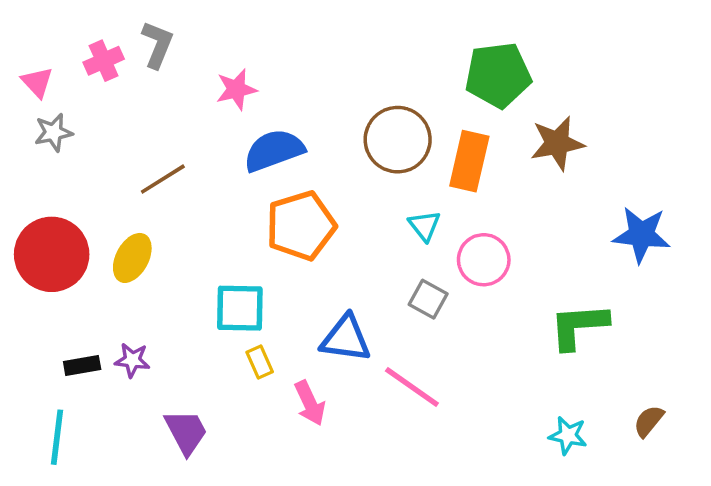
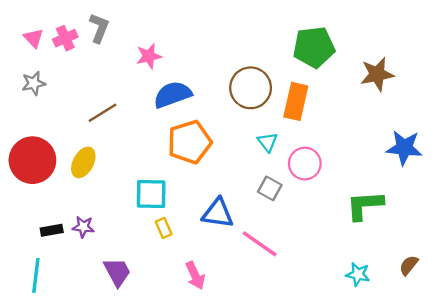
pink triangle: (37, 82) -> (34, 38), moved
brown star: (557, 143) -> (377, 74), moved
pink arrow: (310, 403) -> (195, 275), moved

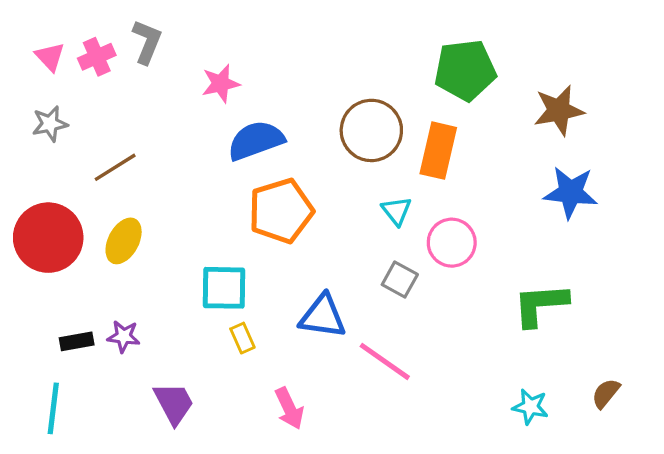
brown line: (103, 113) -> (115, 167), moved
blue star: (404, 148) -> (571, 192), moved

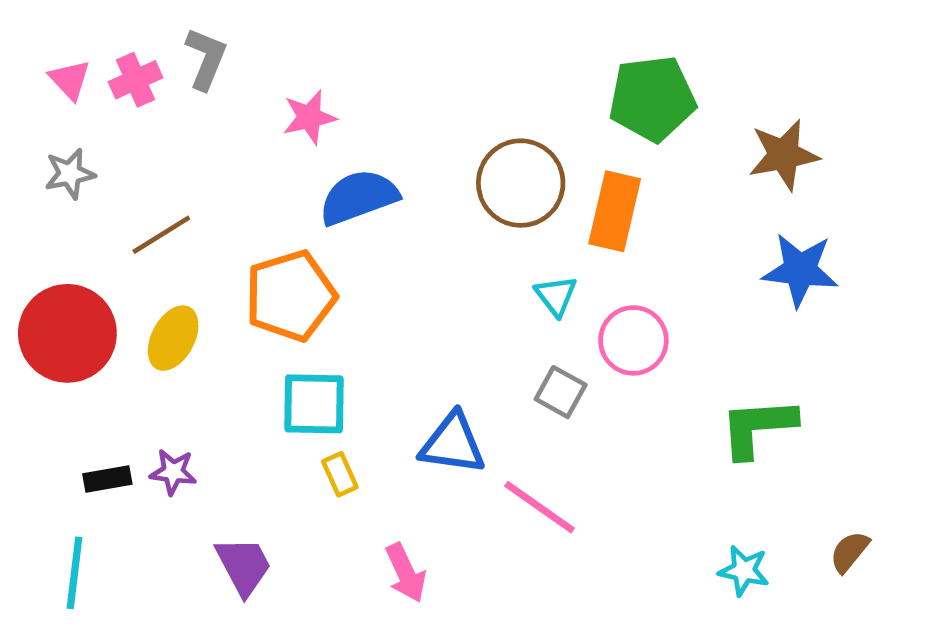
orange pentagon: (281, 211) -> (291, 296), moved

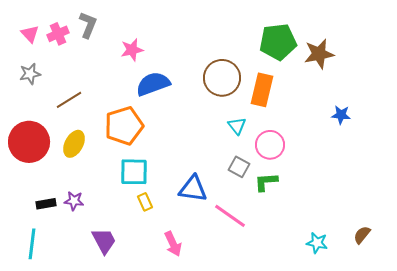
brown star: (784, 155) -> (319, 54), moved
blue star: (800, 270) -> (341, 115), size x0.6
green L-shape: (758, 427) -> (266, 182), moved, size x0.7

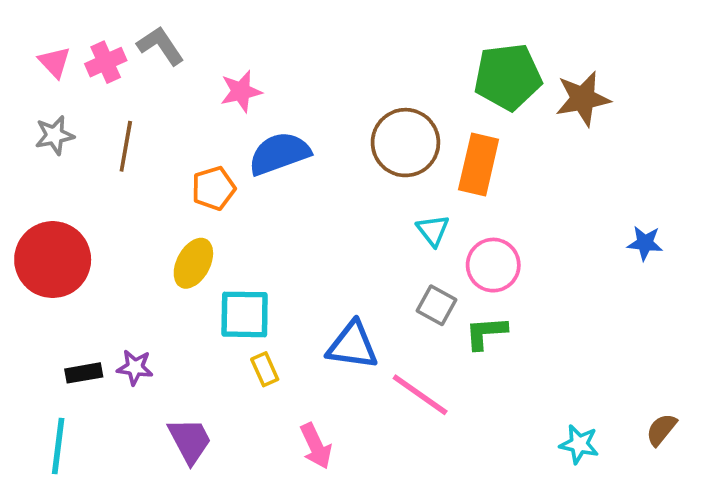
gray L-shape: (88, 25) -> (161, 46), turned -56
brown line: (69, 100) -> (126, 146), moved, turned -48
blue star: (341, 115) -> (645, 243), moved
orange pentagon: (124, 126) -> (214, 188), moved, size x0.6
yellow ellipse: (74, 144) -> (193, 263), moved

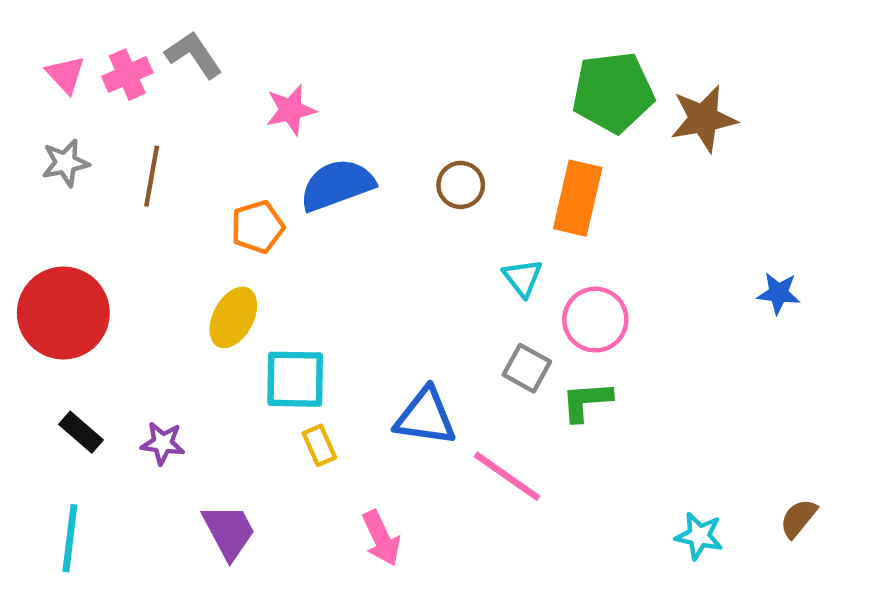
brown circle: (405, 143) -> (461, 185), moved, size x0.6
black rectangle: (84, 373) -> (81, 432), moved, turned 51

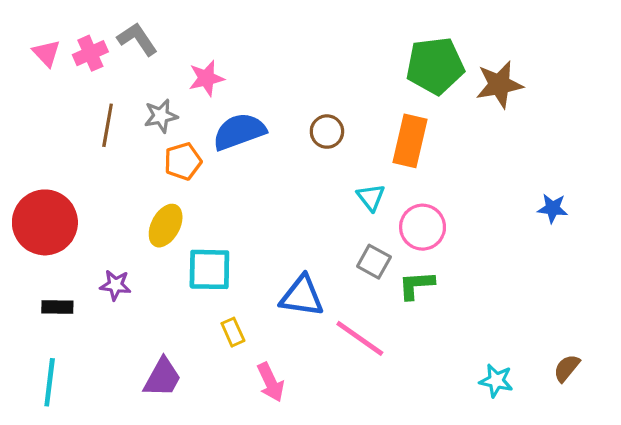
gray star: (66, 163) -> (161, 116), moved
black rectangle: (81, 432) -> (57, 307), turned -40
purple star: (163, 443) -> (115, 285), moved
yellow rectangle: (319, 445) -> (233, 332), moved
purple trapezoid: (229, 532) -> (162, 378), turned 57

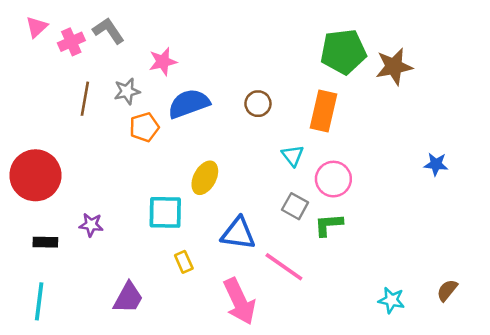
pink triangle: (46, 53) -> (37, 27), moved, turned 30
yellow ellipse: (166, 226) -> (205, 178), moved
pink arrow: (271, 382) -> (239, 301), moved, size x1.5

